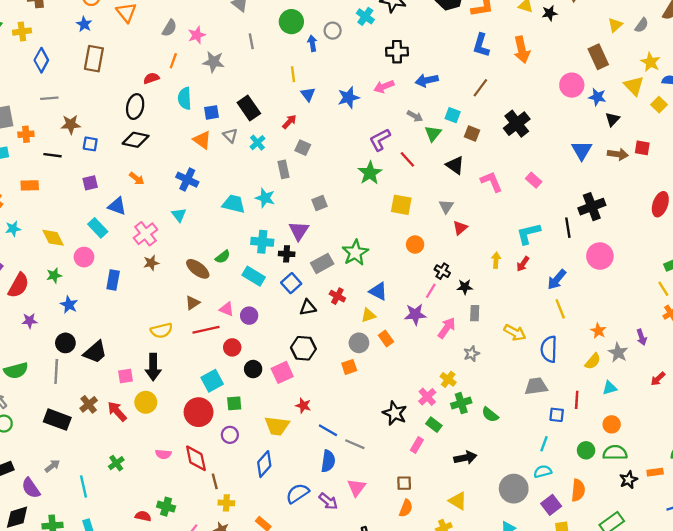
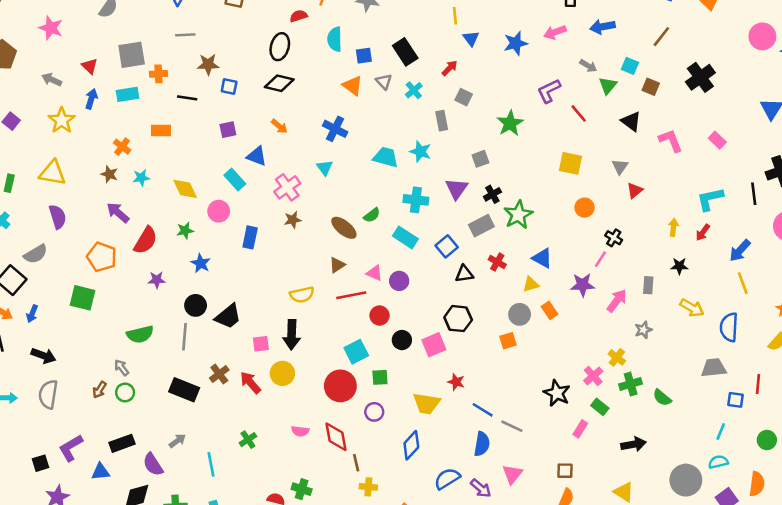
green star: (370, 173) -> (510, 123), moved
black cross: (287, 254) -> (492, 194), moved, turned -35
black star: (465, 287) -> (679, 266), moved

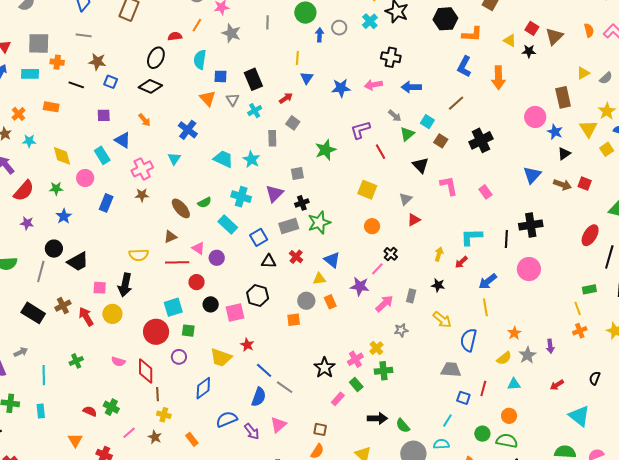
green semicircle: (662, 398) -> (403, 426), moved

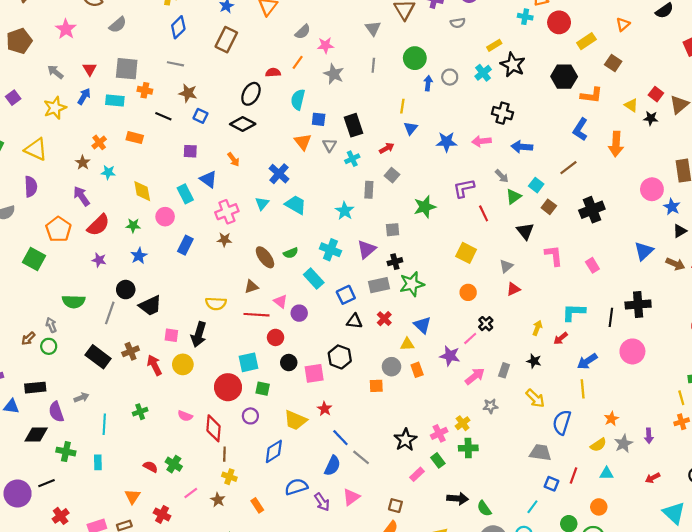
cyan trapezoid: (223, 159) -> (296, 205), moved

